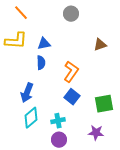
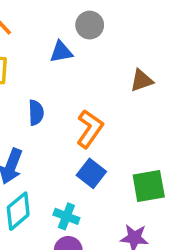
blue triangle: (44, 44) -> (61, 52), moved
cyan cross: (58, 121) -> (66, 216), turned 32

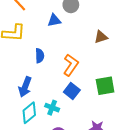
green square: (149, 186) -> (105, 86), moved
cyan cross: (66, 216) -> (52, 108), moved

